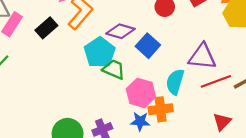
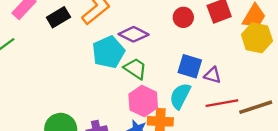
blue square: (148, 46) -> (190, 66), moved, turned -35
purple triangle: (202, 57) -> (213, 75), size x0.6
green trapezoid: (114, 69) -> (135, 69), moved

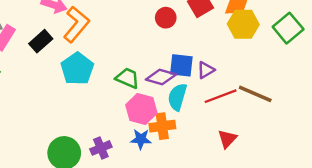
purple diamond: (134, 34) -> (161, 77), moved
cyan pentagon: (108, 52) -> (77, 69), moved
purple triangle: (213, 75) -> (206, 70), turned -36
brown line: (256, 107) -> (255, 94), turned 52

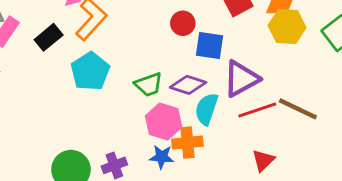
red circle: (166, 18) -> (183, 23), moved
blue square: (181, 65) -> (210, 45), moved
purple triangle: (206, 70) -> (241, 79), size x1.8
green trapezoid: (127, 78) -> (149, 85), turned 135

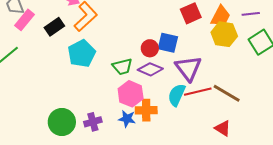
red circle: (183, 23) -> (150, 48), moved
purple triangle: (241, 79) -> (188, 68), turned -44
cyan semicircle: (206, 109) -> (177, 95), moved
red triangle: (263, 160) -> (223, 128), moved, turned -48

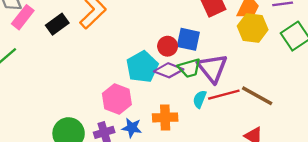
cyan pentagon: (82, 53) -> (142, 67), moved
green trapezoid: (122, 67) -> (189, 68), moved
pink hexagon: (131, 94) -> (117, 99), moved
cyan semicircle: (177, 95) -> (200, 99), size x0.7
blue star: (127, 119) -> (132, 128), moved

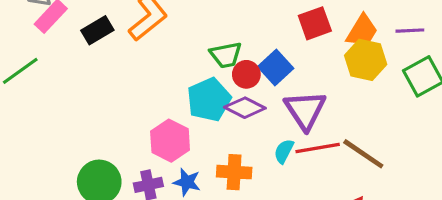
blue square: (188, 39) -> (276, 67), turned 30
green trapezoid: (189, 68) -> (226, 55), moved

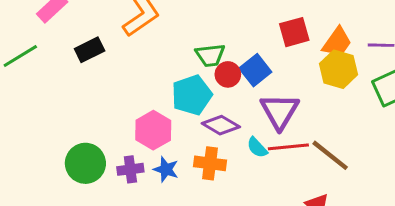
black rectangle: (97, 30) -> (90, 50), moved
purple diamond: (245, 108) -> (221, 125), moved
cyan semicircle: (284, 151) -> (257, 148), turned -75

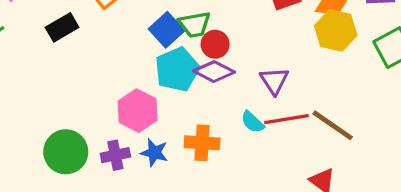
blue square: (255, 70) -> (167, 30), moved
purple triangle: (280, 111) -> (274, 81), size x0.7
purple diamond: (221, 125) -> (214, 72), moved

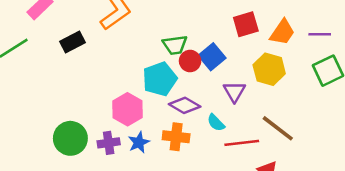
blue square: (167, 30) -> (212, 57), moved
yellow hexagon: (336, 30) -> (269, 69), moved
purple diamond: (214, 72) -> (185, 105), moved
red line: (287, 119) -> (242, 143), moved
blue star: (154, 153) -> (139, 142), turned 30

